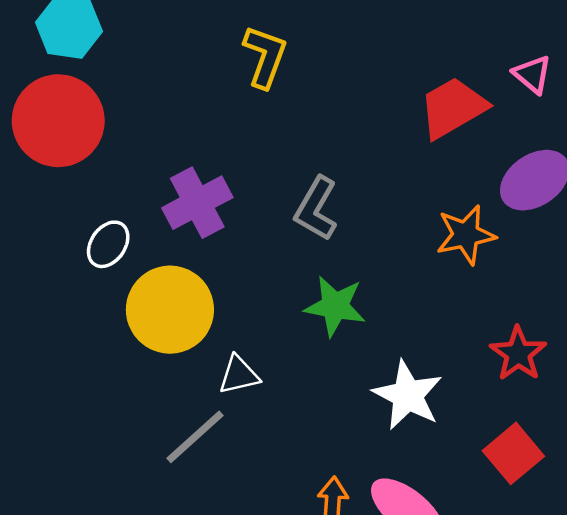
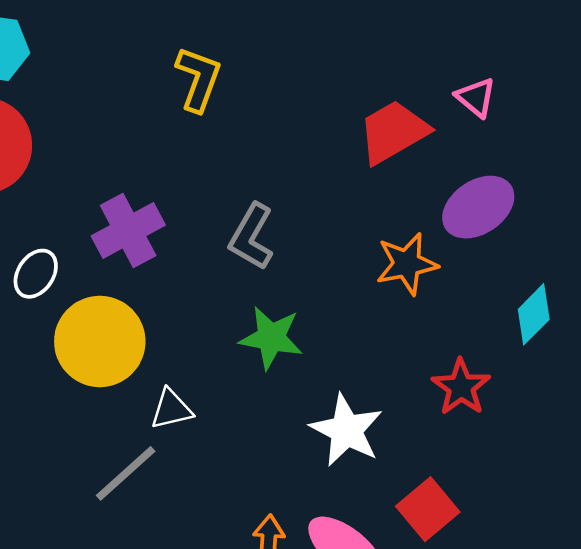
red square: (513, 453) -> (428, 509), moved

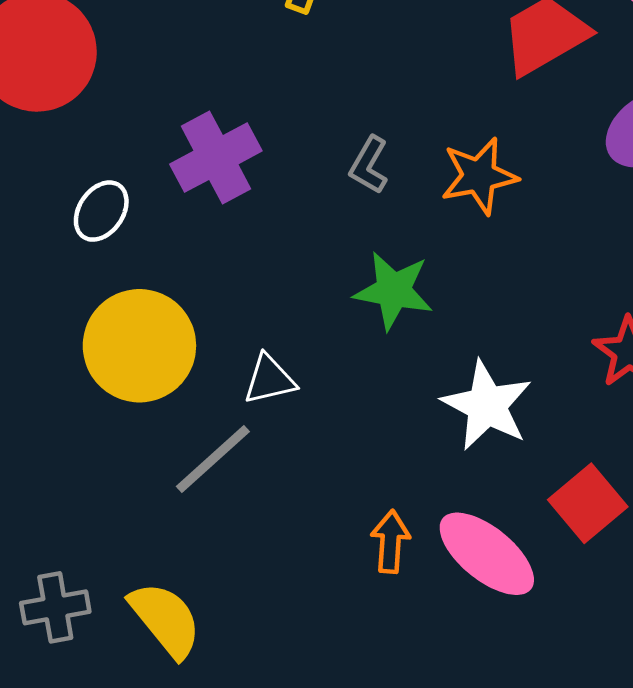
gray L-shape: (251, 237) -> (369, 165), size x0.7
orange star: (407, 264) -> (479, 176), moved
yellow circle: (100, 341) -> (139, 346), moved

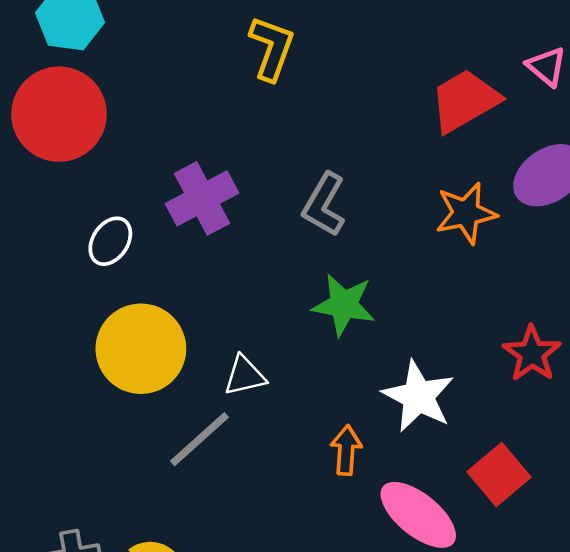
gray L-shape: (369, 165) -> (324, 205), size x1.4
orange star: (479, 176) -> (466, 213), moved
orange arrow: (390, 542) -> (346, 450), moved

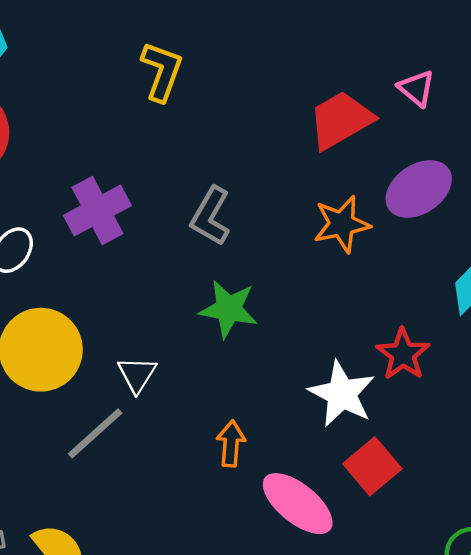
white triangle: (245, 376) -> (137, 375), turned -45
white star: (418, 396) -> (342, 394), moved

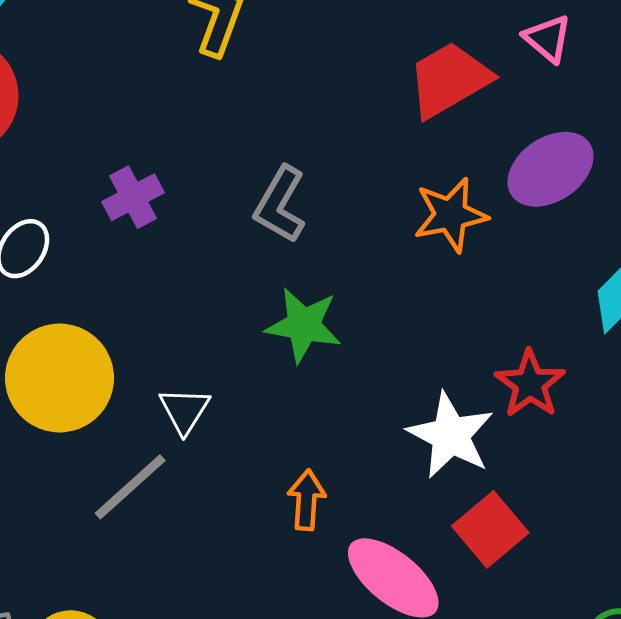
purple cross: (97, 211) -> (133, 197), size x0.7

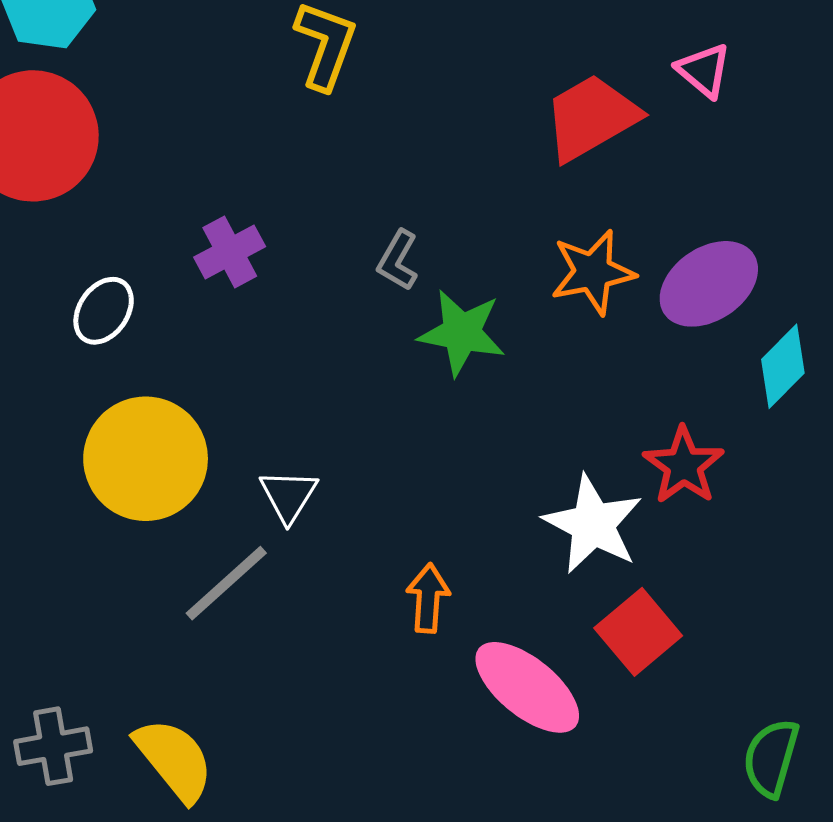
purple ellipse: (551, 169) -> (709, 284), moved
gray L-shape: (280, 205) -> (398, 260), size x0.7
green star: (304, 325) -> (462, 333), moved

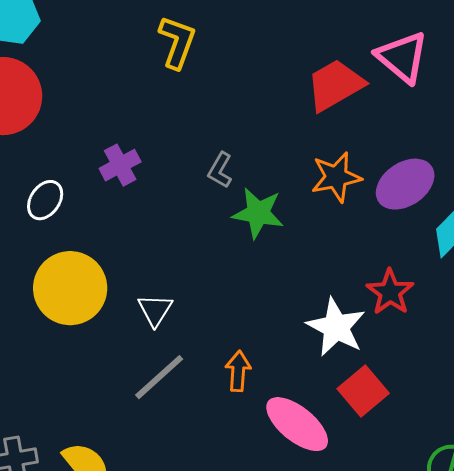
pink triangle: (704, 70) -> (402, 57), size x1.6
gray line: (226, 583) -> (159, 377), moved

